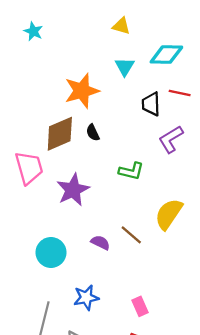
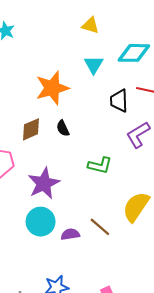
brown diamond: (60, 134) -> (31, 129), size x0.7
purple semicircle: (100, 243) -> (70, 234), turned -36
cyan circle: (51, 252) -> (41, 222), moved

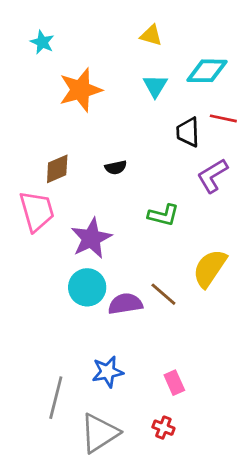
orange star: (52, 88) -> (80, 90), moved
black semicircle: (63, 128) -> (116, 168), turned -77
brown diamond: (31, 129) -> (57, 169), moved
purple semicircle: (70, 234) -> (125, 304), size x1.4

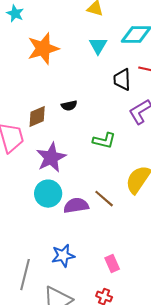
brown diamond: (57, 169) -> (37, 117), moved

